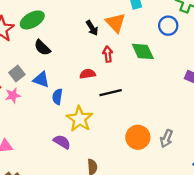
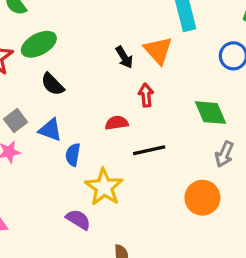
green diamond: (143, 51) -> (211, 113), moved
orange circle: (138, 137) -> (202, 198), moved
gray arrow: (166, 139) -> (224, 154), moved

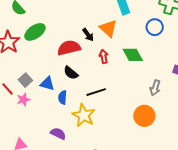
black semicircle: (53, 84) -> (71, 73), moved
green diamond: (211, 113) -> (133, 55), moved
red semicircle: (117, 123) -> (69, 48), moved, size x1.6
black line: (149, 150) -> (96, 92), moved
purple semicircle: (78, 220) -> (58, 134), moved

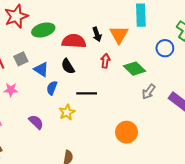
green ellipse: (35, 32) -> (43, 30), moved
green diamond: (133, 55) -> (134, 69), turned -35
gray arrow: (155, 88) -> (149, 92), moved
pink star: (23, 100) -> (11, 90), moved
yellow star: (84, 115) -> (67, 112), size x0.7

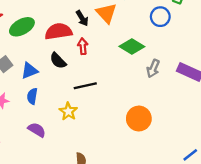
red arrow: (105, 61) -> (83, 46), moved
blue triangle: (41, 69) -> (29, 71), turned -42
blue semicircle: (52, 88) -> (32, 96), moved

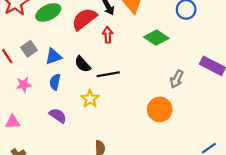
red semicircle: (58, 31) -> (84, 19), turned -32
black semicircle: (58, 61) -> (83, 64), moved
gray arrow: (153, 69) -> (177, 79), moved

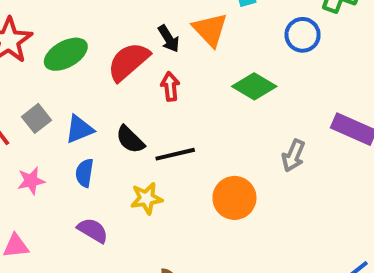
yellow star: (90, 99) -> (146, 198), turned 30
orange circle: (160, 109) -> (234, 198), moved

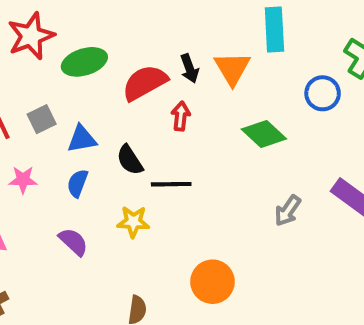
orange circle: (234, 198) -> (212, 282), moved

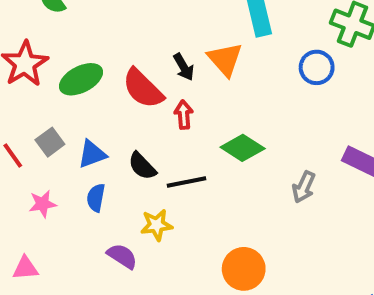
red semicircle: (145, 83) -> (143, 89), turned -96
green diamond: (264, 134) -> (243, 148), moved
purple semicircle: (73, 242) -> (122, 256), moved

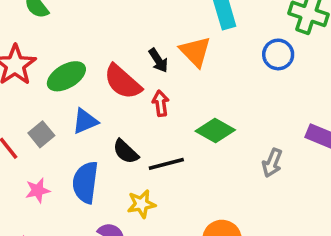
blue triangle: (92, 154) -> (85, 121), moved
blue semicircle: (96, 198) -> (85, 182), size x1.6

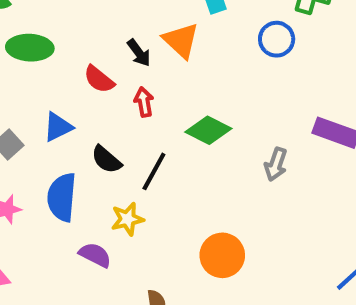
green ellipse: (66, 76) -> (30, 48), moved, turned 36
red semicircle: (123, 82) -> (99, 79), size x0.7
black line: (166, 164) -> (154, 171), turned -44

